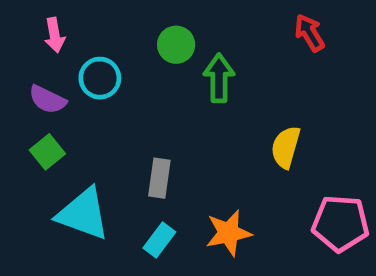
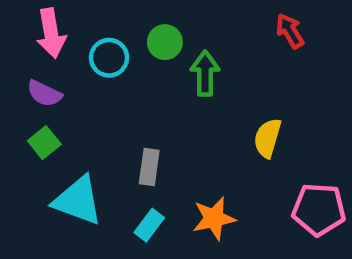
pink arrow: (55, 35) -> (51, 33), size x1.5
cyan circle: (100, 78) -> (109, 58), moved

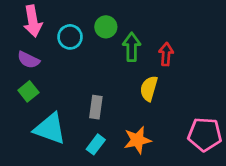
red arrow: (290, 31) -> (166, 54), moved, turned 35
yellow semicircle: (268, 138) -> (149, 89), moved

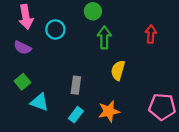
green circle: (106, 27) -> (93, 11), moved
red arrow: (166, 54) -> (151, 34), moved
green square: (28, 91) -> (22, 82), moved
cyan triangle: (50, 129) -> (40, 102), size x0.7

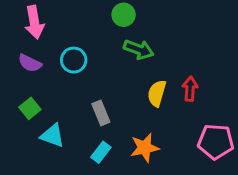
cyan circle: (55, 29) -> (74, 60), moved
red arrow: (151, 34) -> (190, 89), moved
green arrow: (104, 37) -> (139, 49), turned 110
gray rectangle: (76, 85) -> (101, 113), turned -30

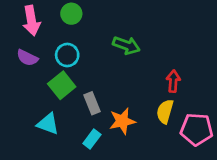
green circle: (124, 15) -> (71, 14), moved
yellow semicircle: (157, 93) -> (165, 111), moved
green square: (30, 108) -> (62, 85), moved, size x1.4
orange star: (145, 148) -> (122, 121), moved

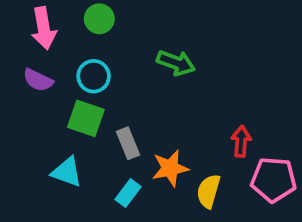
red arrow: (173, 81) -> (241, 141), moved
green square: (62, 85) -> (86, 118), turned -32
yellow semicircle: (165, 111) -> (208, 191), moved

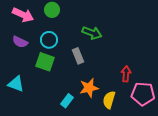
pink arrow: (44, 28) -> (23, 15), turned -55
gray rectangle: (128, 143) -> (78, 56), moved
cyan triangle: (67, 172) -> (16, 84), moved

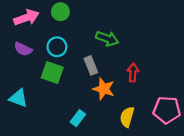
pink arrow: (23, 15) -> (27, 18), turned -45
red arrow: (126, 74) -> (133, 72), moved
orange star: (89, 88) -> (104, 89), moved, turned 30

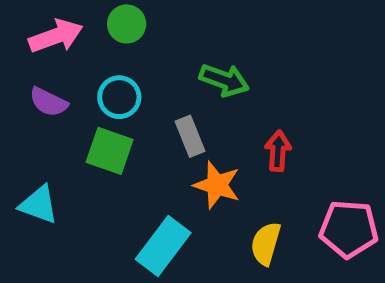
cyan rectangle: (78, 118) -> (163, 246), size x1.6

